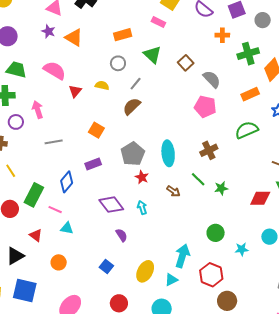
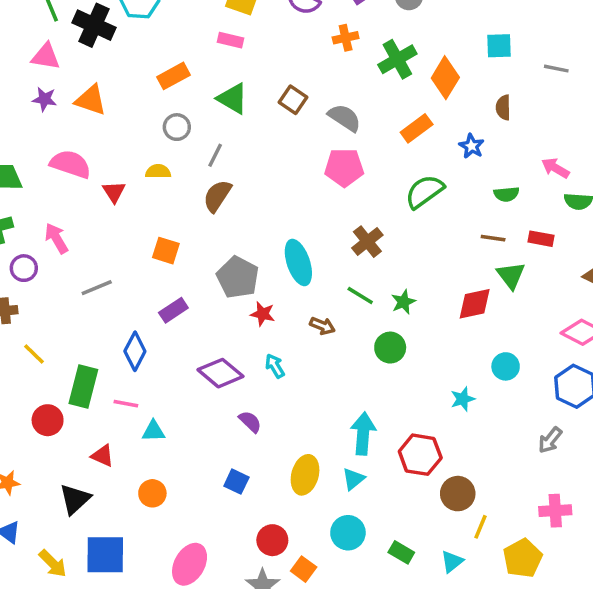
green circle: (216, 233) -> (390, 348), moved

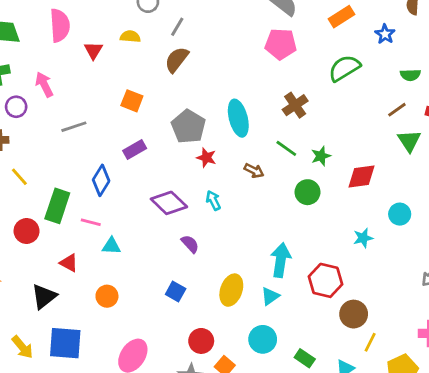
pink semicircle: (70, 164) -> (60, 25), turned 64
brown line: (493, 238) -> (397, 110), turned -48
red diamond: (475, 304) -> (361, 176), moved

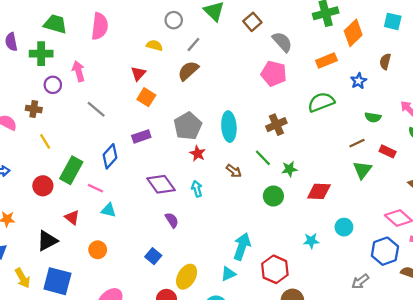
red triangle: (93, 50) -> (138, 73), moved
gray line: (74, 127) -> (96, 109), turned 48
yellow ellipse: (231, 290) -> (187, 277), moved

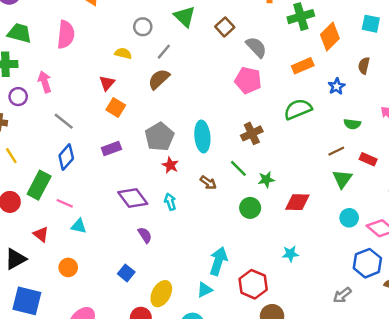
blue diamond: (110, 156) -> (66, 157), moved
cyan circle: (344, 227) -> (349, 218), moved

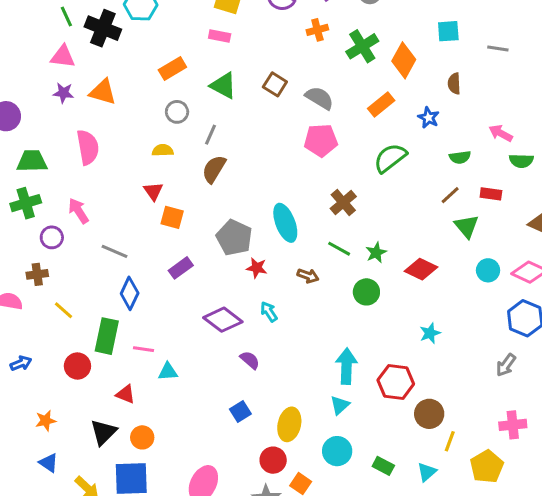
red diamond: (297, 202) -> (421, 269), turned 40
orange circle: (68, 267) -> (142, 437), moved
blue square: (126, 273) -> (240, 411), turned 35

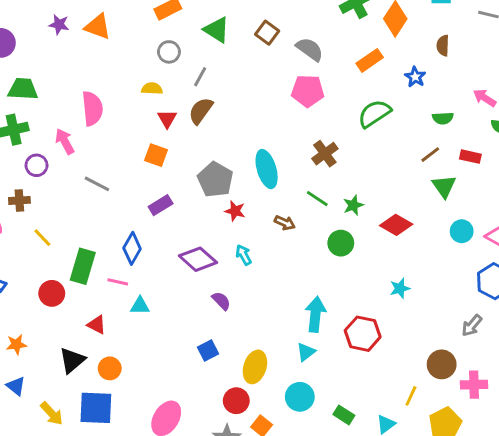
pink semicircle: (88, 147) -> (92, 109), moved
red triangle: (153, 191) -> (167, 119), moved
blue diamond: (130, 293) -> (132, 248), moved
brown circle: (429, 414) -> (442, 364), moved

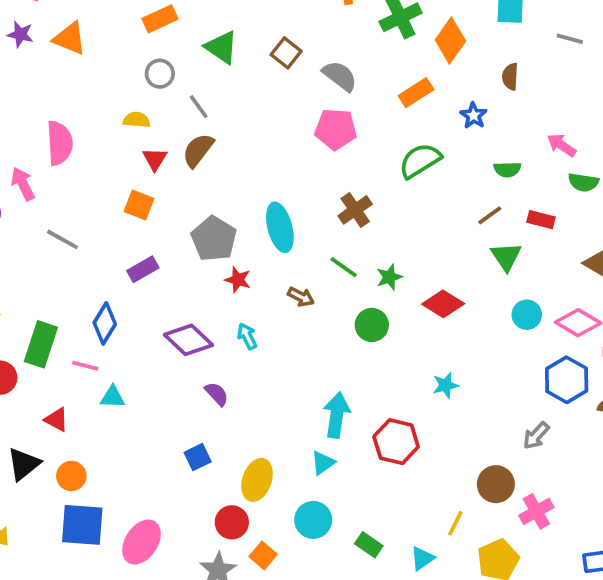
gray line: (200, 77) -> (199, 107), turned -66
pink cross: (474, 385) -> (536, 511), turned -30
blue square: (96, 408) -> (82, 525), moved

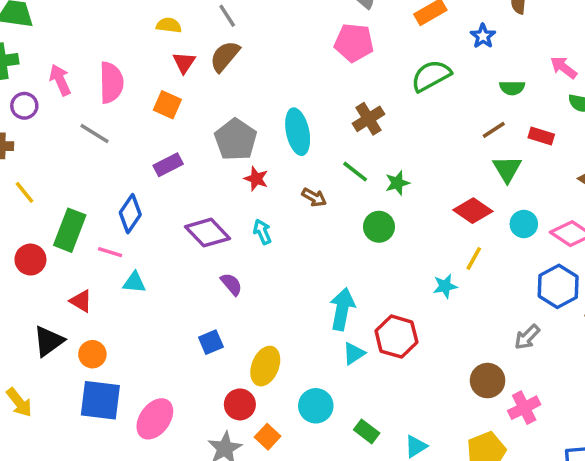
pink semicircle: (60, 143) -> (111, 83), moved
red diamond: (443, 304) -> (473, 211), moved
cyan triangle: (323, 463) -> (354, 353), moved
yellow line: (455, 523) -> (474, 258), moved

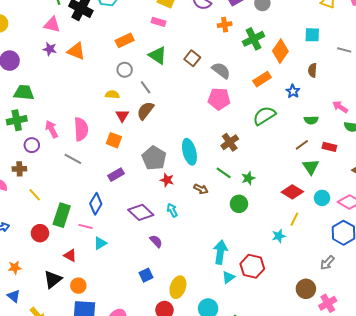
cyan triangle: (134, 283) -> (100, 243), turned -32

